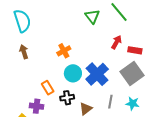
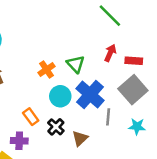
green triangle: (92, 16) -> (76, 64), moved
black cross: (67, 98) -> (56, 127), turned -32
gray line: (110, 102) -> (108, 117), moved

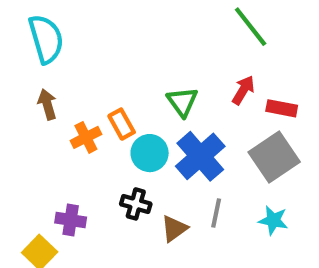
orange cross: (46, 70) -> (86, 137), moved
orange rectangle: (31, 117) -> (122, 124), moved
gray line: (108, 117) -> (216, 213), moved
black cross: (56, 127) -> (136, 204), turned -35

